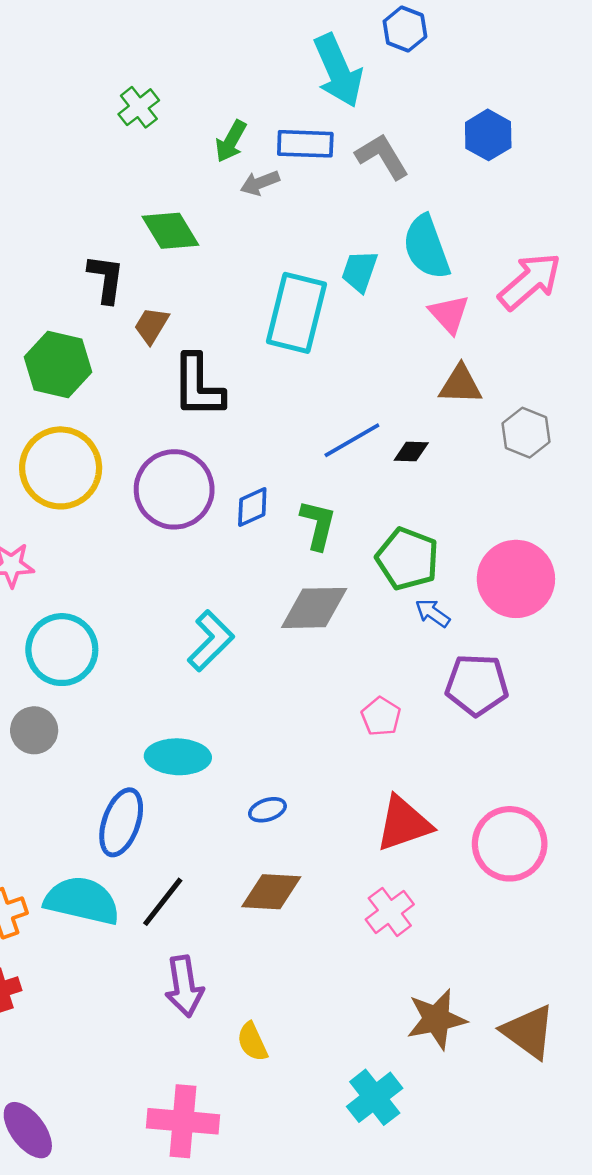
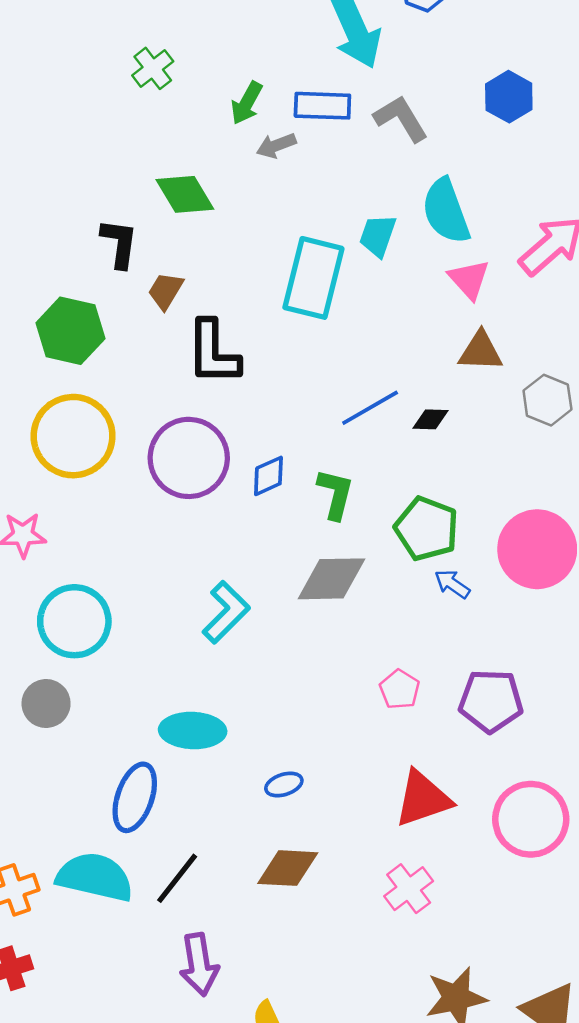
purple pentagon: (477, 685) -> (491, 701), moved

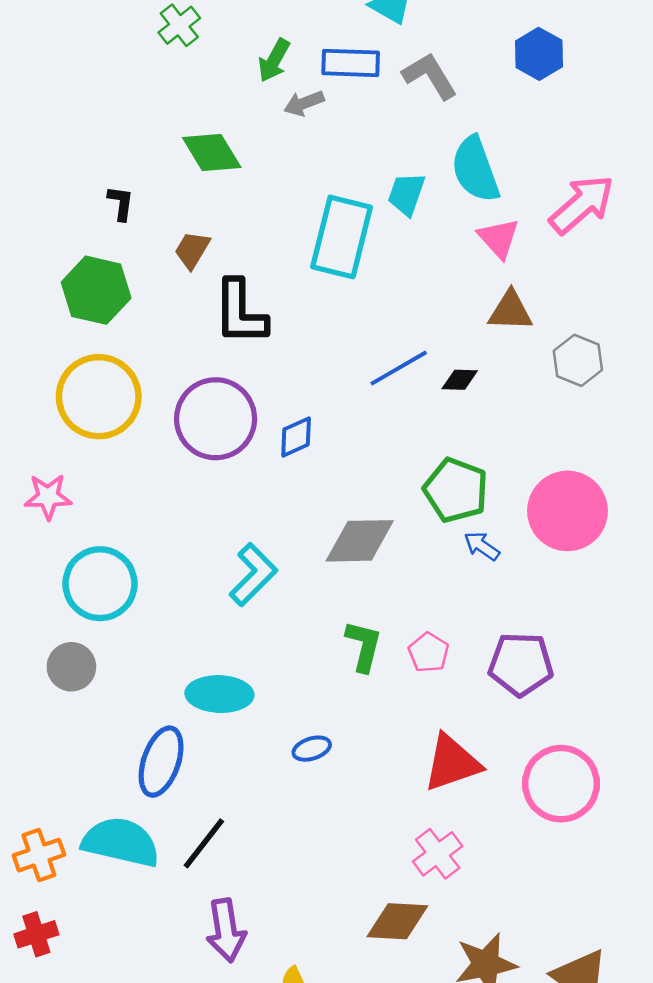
black L-shape: (119, 243) -> (121, 203), moved, size x0.7
green L-shape: (335, 494) -> (364, 646), moved
brown diamond: (288, 868) -> (397, 921), moved

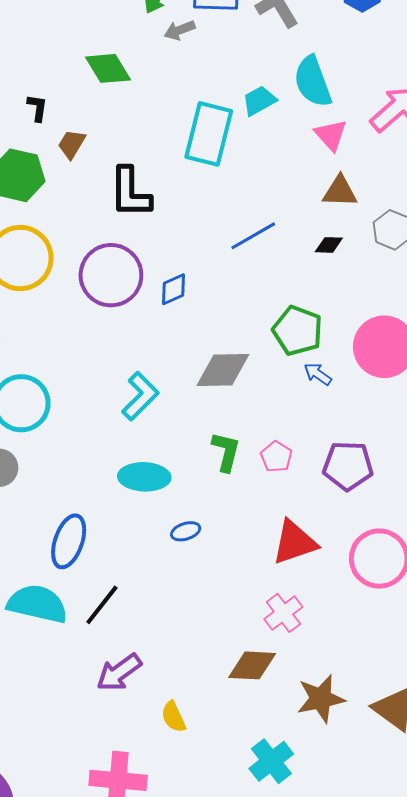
cyan trapezoid: (406, 194) -> (259, 101), turned 42
brown trapezoid: (192, 250) -> (72, 144), moved
black diamond: (460, 380) -> (329, 245), moved
cyan ellipse: (219, 694) -> (144, 477), moved
purple arrow: (226, 930) -> (119, 672), turned 63

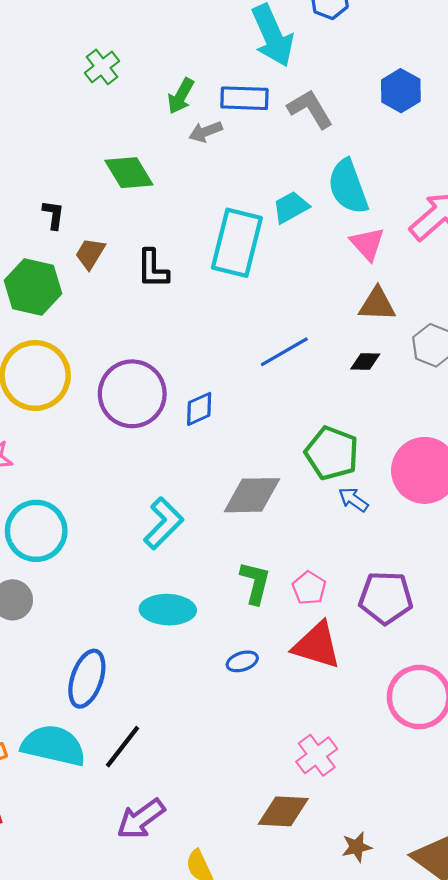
black L-shape: (130, 192) -> (153, 269), moved, size x0.7
blue ellipse: (186, 531) -> (242, 661), moved
red triangle: (294, 542) -> (317, 645), moved, turned 36
brown star: (321, 699) -> (357, 847), size x0.6

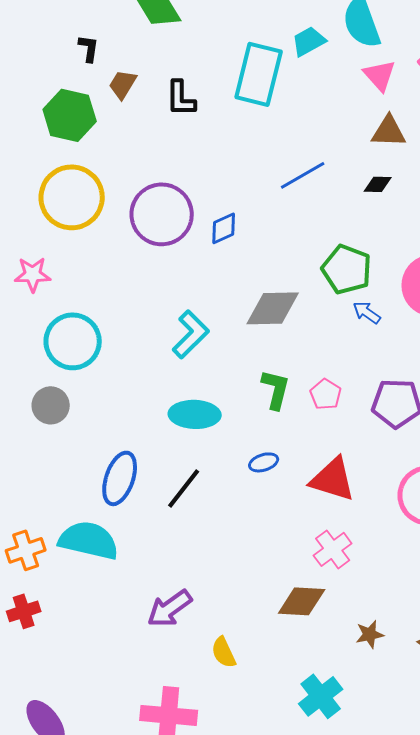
red triangle: (317, 645) -> (333, 479), moved
black line: (122, 747) -> (184, 488), moved

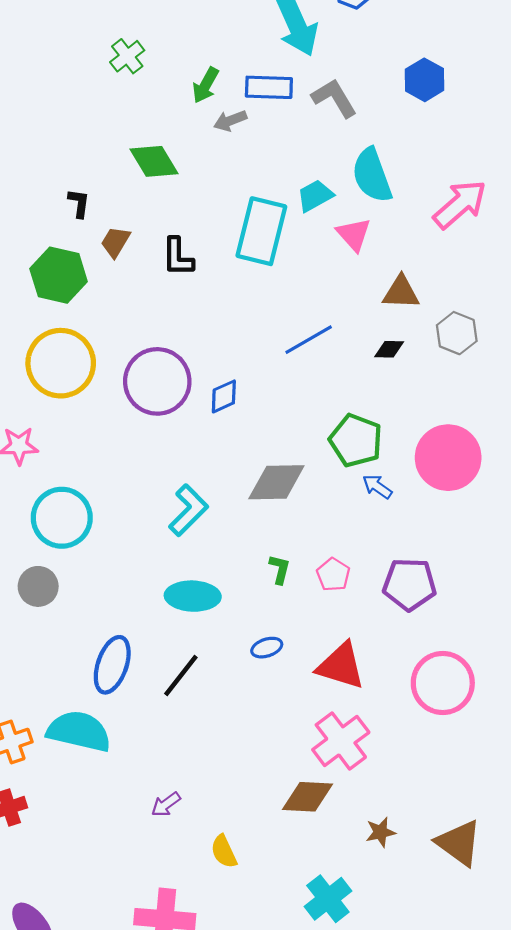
pink triangle: (380, 75) -> (354, 234), moved
green L-shape: (276, 389) -> (280, 569), size x0.7
pink cross: (333, 549) -> (341, 741), size x1.4
purple arrow: (170, 608) -> (166, 804), size x0.6

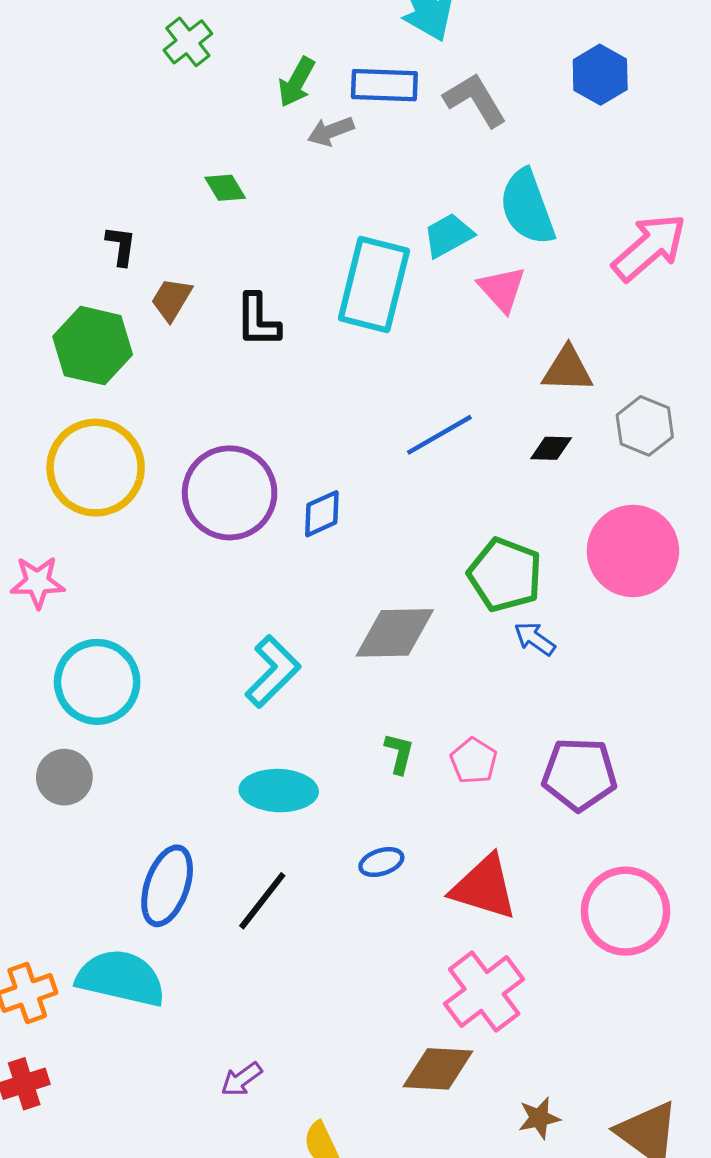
green diamond: (154, 161) -> (225, 188), size x0.6
pink circle: (448, 458) -> (633, 551), moved

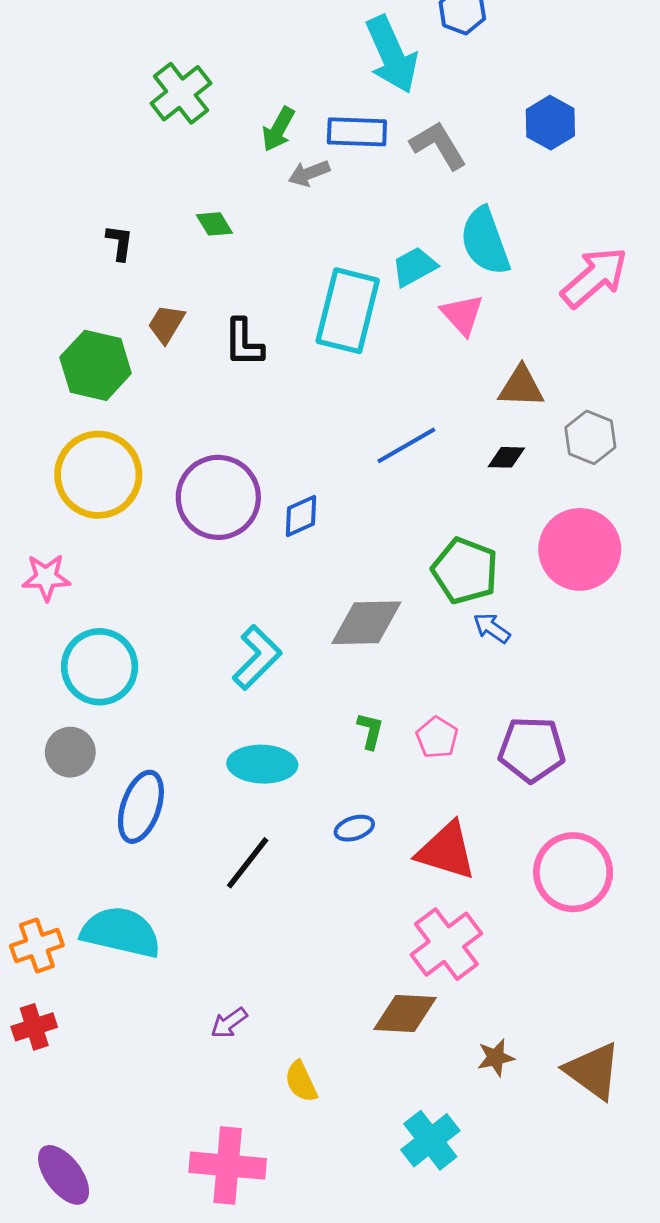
green cross: (188, 42) -> (181, 93), size x1.4
black L-shape: (121, 246) -> (120, 243), moved
blue ellipse: (167, 886) -> (141, 807), moved

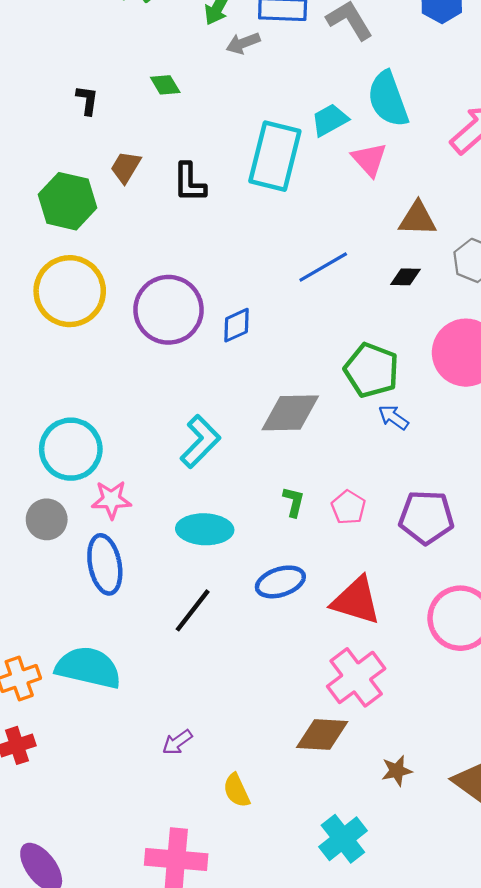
pink star: (46, 577) -> (111, 500), moved
blue ellipse: (141, 807) -> (105, 564), turned -30
blue ellipse: (354, 828) -> (280, 582), size x1.5

